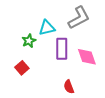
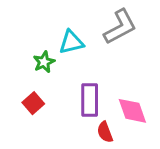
purple rectangle: (62, 49) -> (90, 100), moved
pink diamond: (87, 57) -> (132, 111), moved

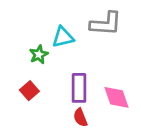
gray L-shape: (120, 27) -> (106, 24), turned 32
red semicircle: (105, 132) -> (80, 117), moved

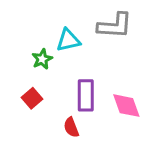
red semicircle: (80, 117) -> (71, 127), moved

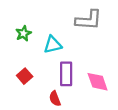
cyan triangle: (68, 40) -> (53, 45), moved
green star: (42, 59) -> (23, 33), moved

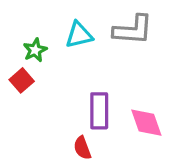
cyan triangle: (53, 45) -> (79, 35), moved
red square: (25, 76) -> (22, 80), moved

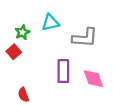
gray L-shape: (133, 30) -> (85, 38), moved
red semicircle: (82, 148) -> (23, 95), moved

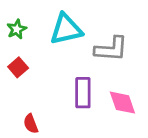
cyan triangle: (50, 23) -> (66, 29), size x1.4
green star: (22, 32) -> (17, 29), moved

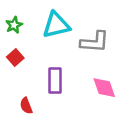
purple rectangle: (83, 93) -> (55, 80), moved

